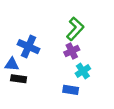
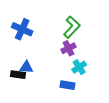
blue cross: (29, 47) -> (22, 29), moved
blue triangle: (12, 64) -> (26, 67), moved

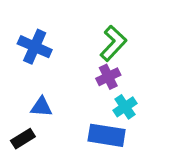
black rectangle: (18, 75) -> (23, 139), moved, turned -40
blue rectangle: (67, 85) -> (107, 135), size x1.5

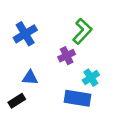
blue cross: (35, 47) -> (25, 34), turned 35
purple cross: (108, 77) -> (67, 56), moved

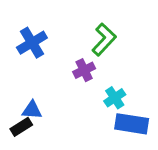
blue triangle: (30, 78) -> (32, 110), moved
blue rectangle: (77, 98) -> (132, 124), moved

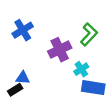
green L-shape: (104, 40) -> (89, 34), moved
purple cross: (84, 70) -> (60, 50), size x1.5

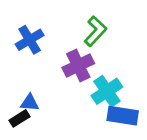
green L-shape: (89, 34) -> (95, 31), moved
cyan cross: (81, 69) -> (107, 91), size x1.5

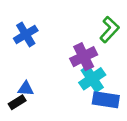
green L-shape: (95, 31) -> (109, 30), moved
purple cross: (78, 66) -> (84, 57), moved

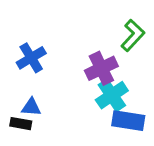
blue cross: (26, 34) -> (31, 58), moved
black rectangle: (17, 102) -> (21, 124), turned 42

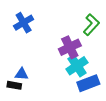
blue cross: (31, 58) -> (24, 23), moved
blue rectangle: (128, 121) -> (88, 83), turned -30

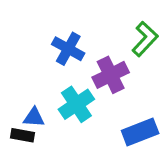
blue cross: (24, 23) -> (68, 49), moved, turned -30
cyan cross: (77, 66) -> (76, 104), moved

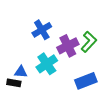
green L-shape: (145, 39) -> (89, 42), moved
blue cross: (68, 49) -> (42, 30), turned 30

